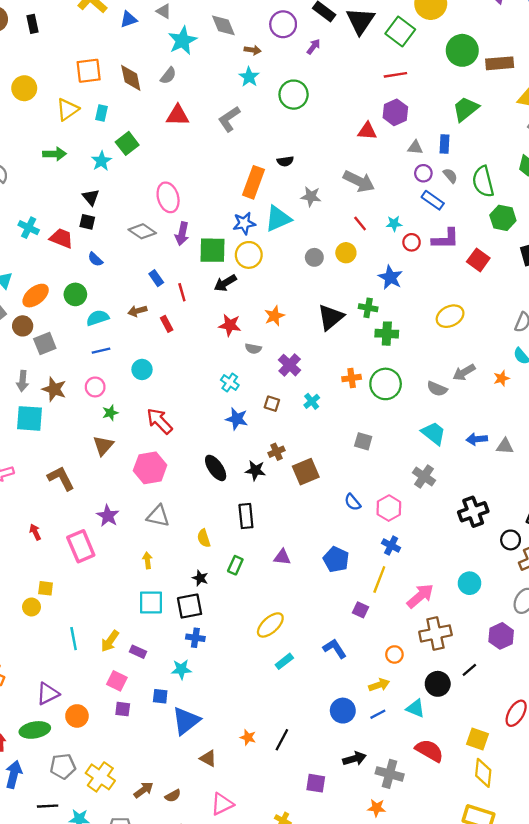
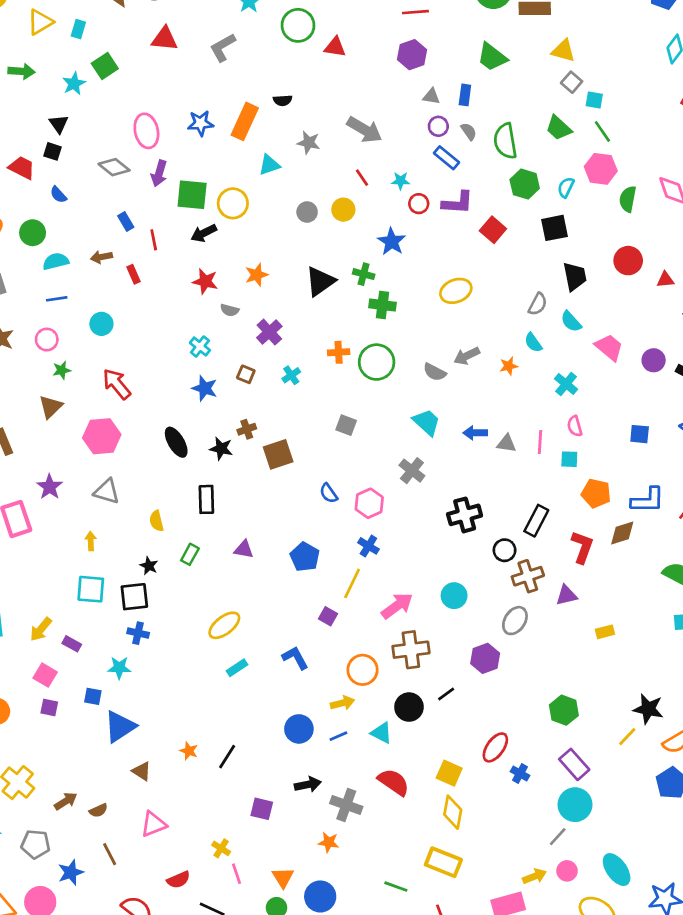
green trapezoid: (466, 109) -> (492, 57), turned -108
red triangle: (367, 131) -> (335, 47), moved
cyan triangle: (278, 219) -> (269, 165), size x0.7
blue star: (244, 223) -> (201, 123), moved
orange circle: (394, 654) -> (363, 670), size x1.5

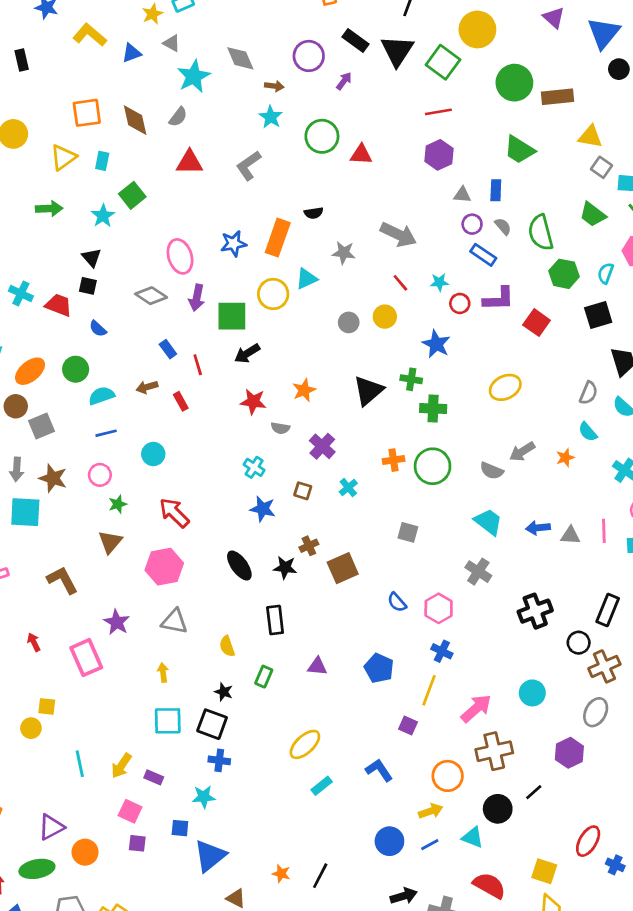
yellow circle: (233, 203) -> (273, 294), moved
black square: (134, 597) -> (212, 724), turned 32

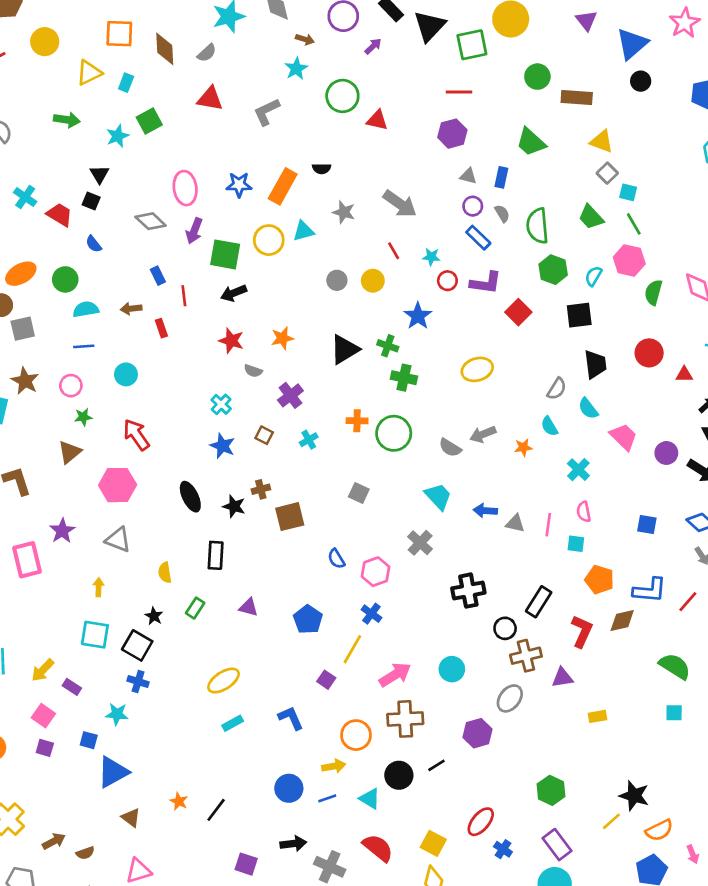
green square: (443, 62) -> (472, 45), turned 32
green circle: (514, 83) -> (537, 77), size x0.7

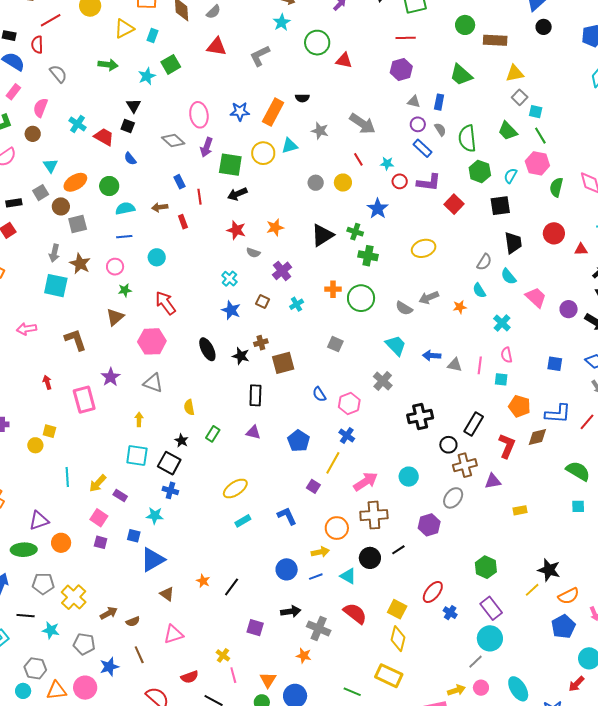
yellow triangle: (602, 141) -> (515, 73), turned -30
black rectangle: (216, 555) -> (255, 395), moved

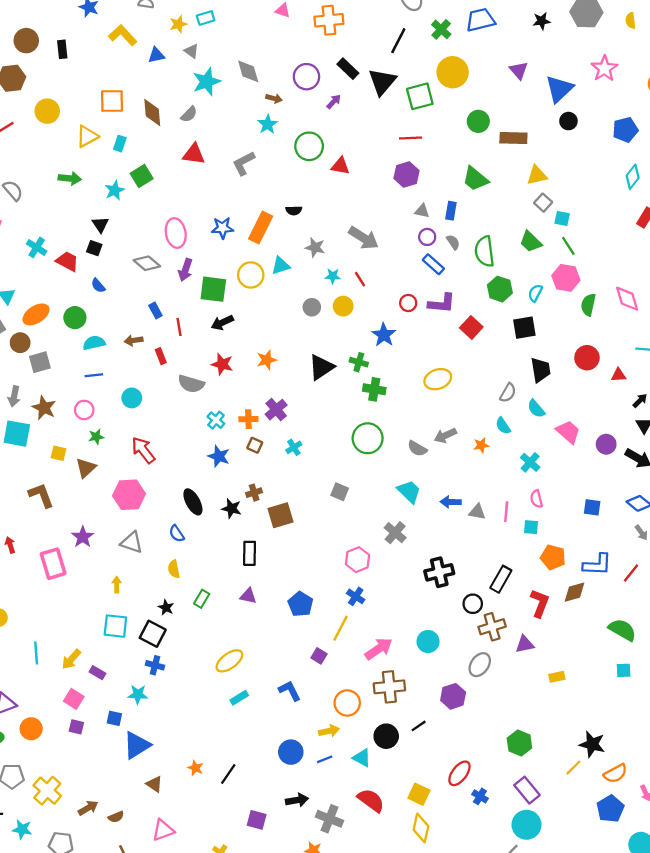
cyan star: (387, 163) -> (333, 276), moved
gray semicircle: (253, 253) -> (191, 384), moved, size x1.6
orange cross: (333, 289) -> (248, 419), moved
blue semicircle: (319, 394) -> (177, 534), moved
yellow square: (49, 431) -> (59, 453), moved

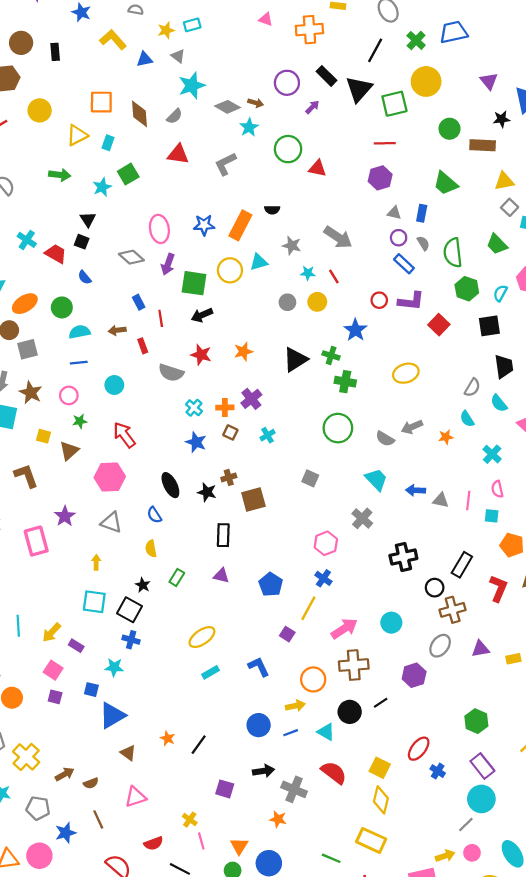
black star: (542, 21) -> (502, 119), moved
gray diamond: (248, 71) -> (228, 107), moved, turned -45
purple triangle: (525, 644) -> (480, 649), moved

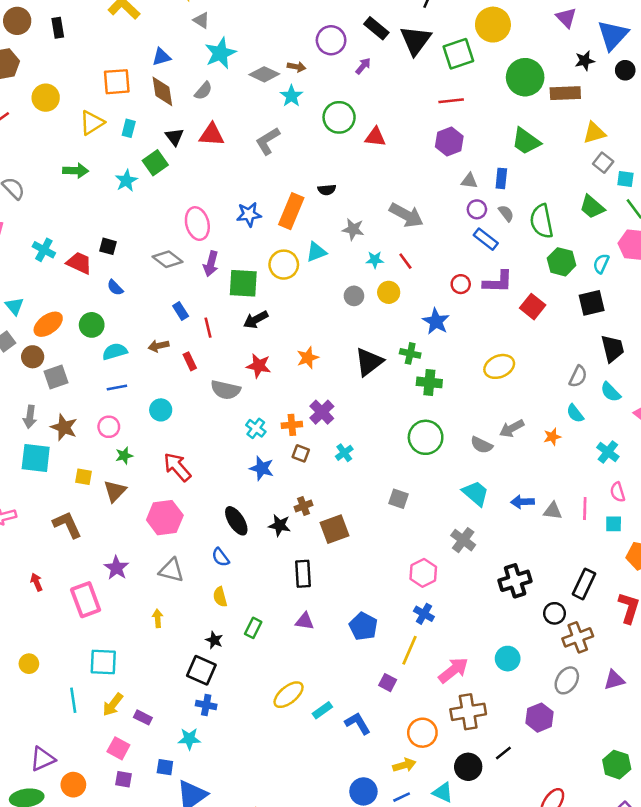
blue triangle: (145, 59) -> (161, 57), moved
green circle: (450, 129) -> (525, 77), size x1.5
black triangle: (88, 219) -> (174, 137), moved
cyan square: (94, 602) -> (103, 662), moved
cyan rectangle: (210, 672) -> (322, 710), moved

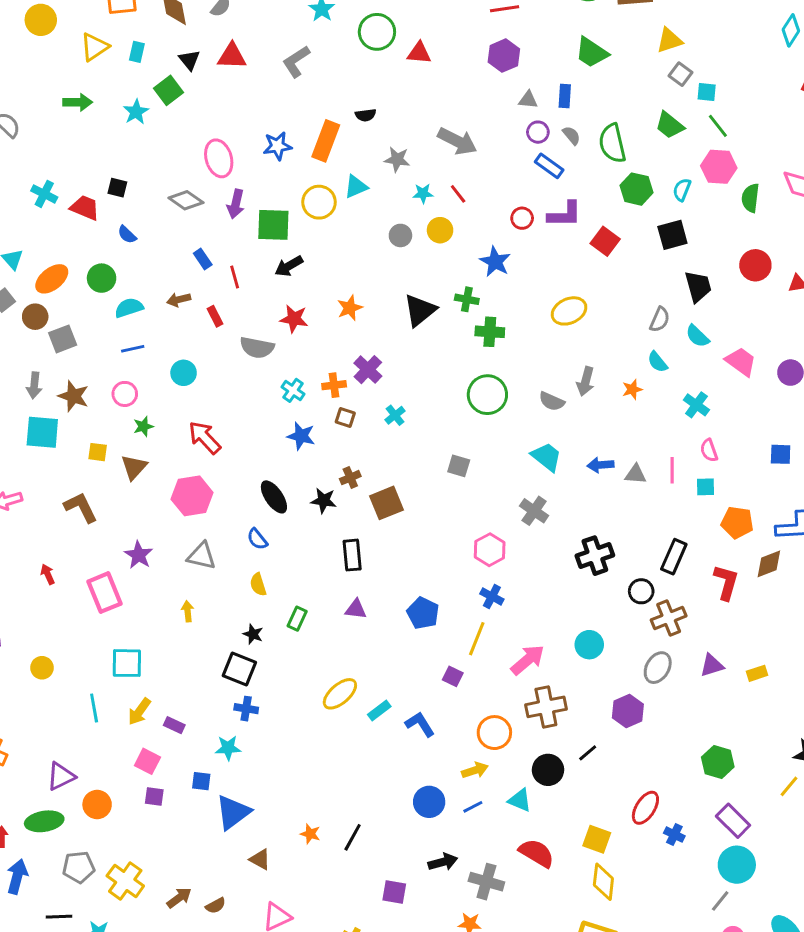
gray arrow: (512, 428) -> (586, 381), turned -45

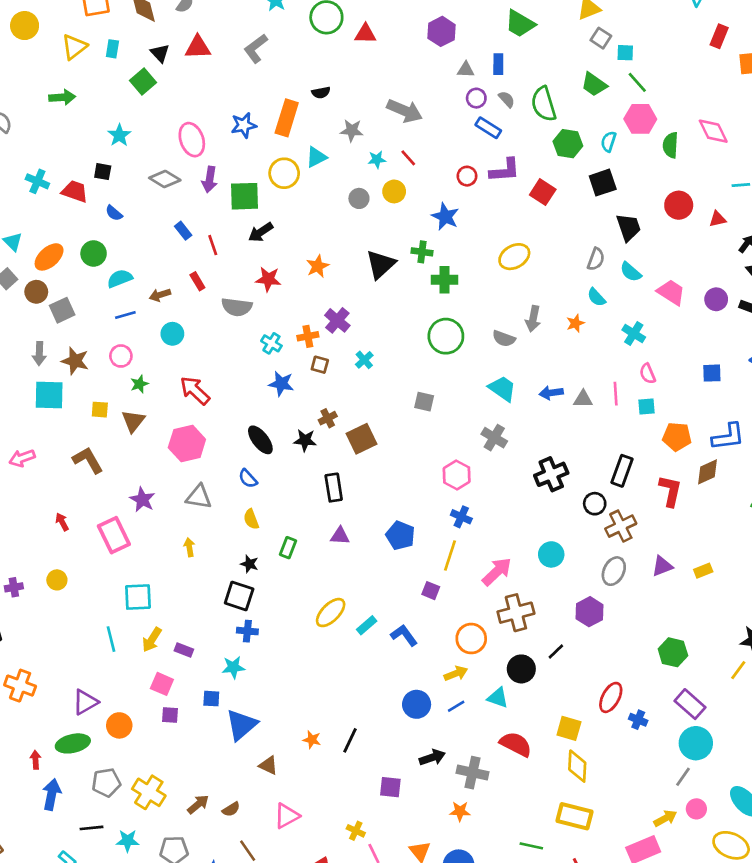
cyan star: (136, 112) -> (119, 135), moved
brown arrow: (179, 300) -> (160, 295), moved
yellow circle: (42, 668) -> (57, 580), moved

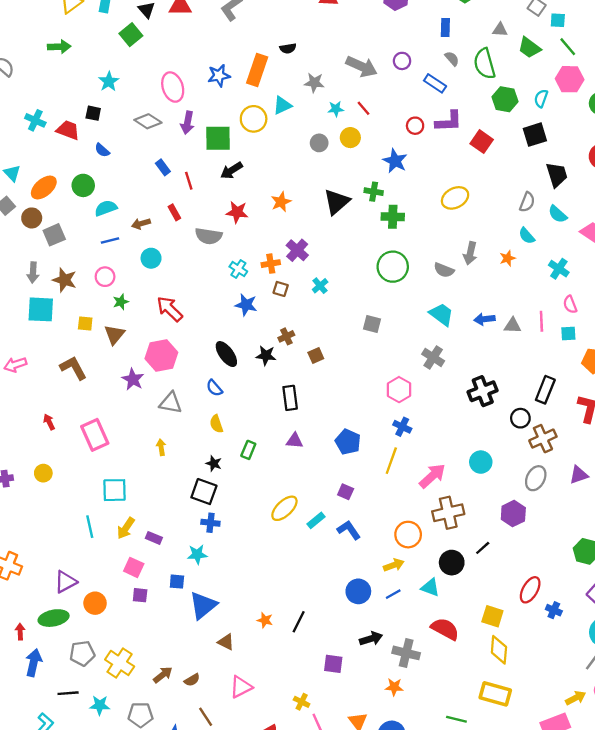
gray triangle: (466, 70) -> (500, 30), moved
purple circle: (476, 98) -> (402, 61), moved
brown square: (362, 439) -> (316, 355), size x0.6
purple star: (142, 500) -> (133, 379), moved
purple square: (431, 591) -> (346, 492), moved

